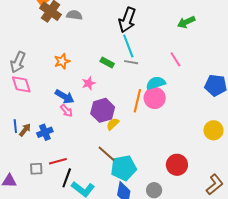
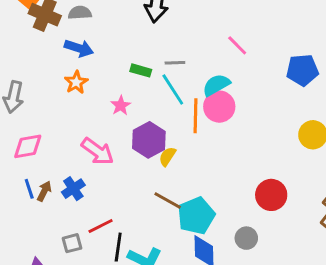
cyan line: (128, 46) -> (173, 90), moved
pink diamond: (21, 84) -> (28, 146), moved, turned -70
blue arrow: (65, 97) -> (79, 48), moved
pink arrow: (67, 111) -> (98, 151), size x1.6

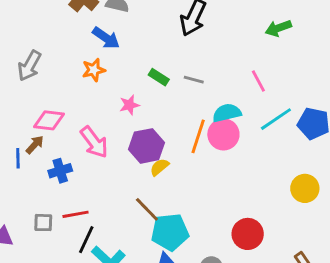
cyan line: (173, 90) -> (276, 119), moved, turned 72
pink diamond: (28, 146) -> (49, 120), moved
brown arrow: (44, 191) -> (35, 145), moved

